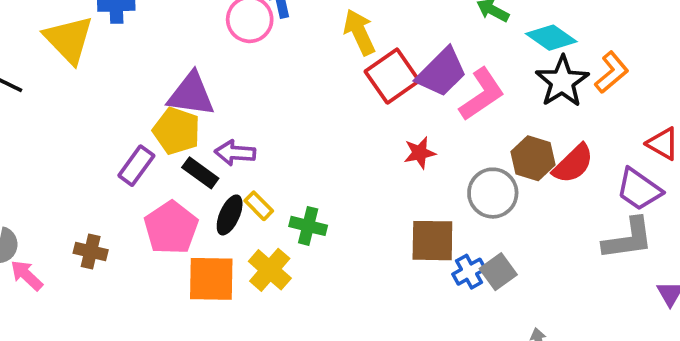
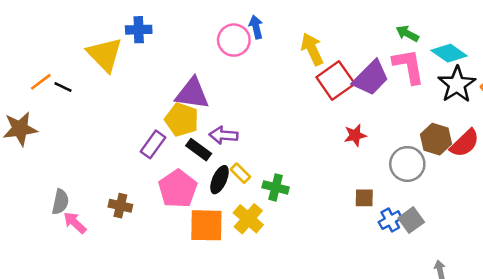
pink L-shape: (482, 94) -> (409, 66), moved, turned -66
brown square: (432, 241) -> (364, 198), size x0.6

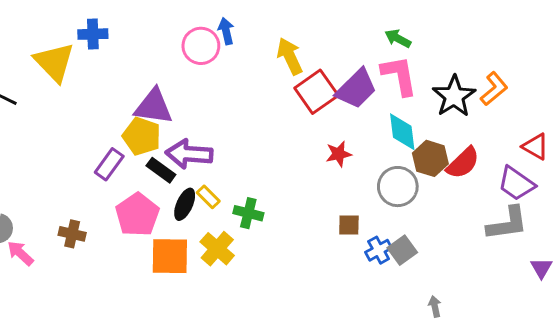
cyan diamond: (449, 53) -> (402, 132), moved, turned 48
purple arrow: (223, 135) -> (189, 154), size x1.4

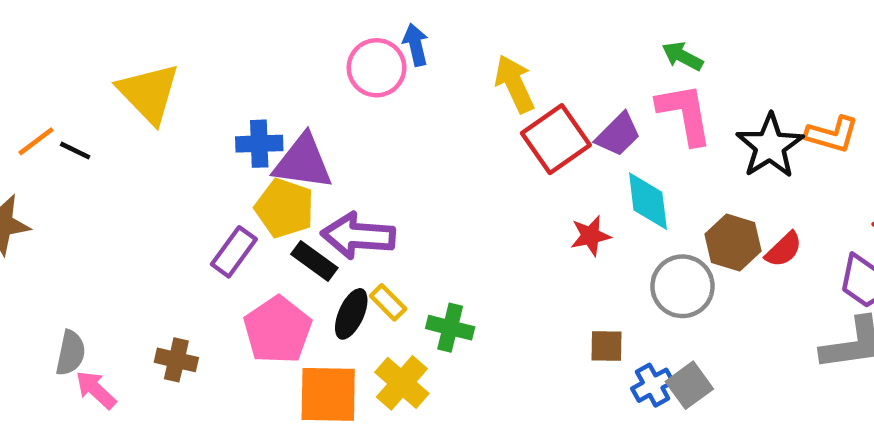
blue cross: (93, 34) -> (259, 144), moved
purple trapezoid: (356, 89) -> (618, 134), size x0.7
orange L-shape: (494, 89) -> (832, 134), turned 56
cyan diamond: (402, 132) -> (648, 201), moved
red semicircle: (463, 163) -> (784, 249), size x0.7

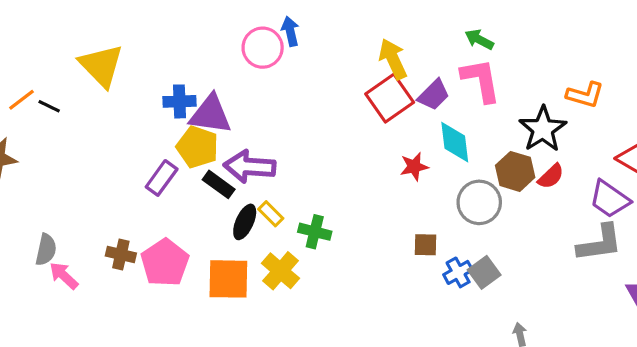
yellow arrow: (515, 84) -> (393, 59), moved
black star: (770, 146) -> (543, 129), moved
pink pentagon: (278, 330) -> (165, 263), moved

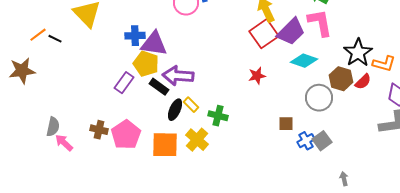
purple trapezoid: (434, 95) -> (291, 32), size x1.4
orange L-shape: (585, 95) -> (384, 64), moved
cyan diamond: (455, 142) -> (304, 61), turned -64
red star: (414, 167) -> (257, 76), moved

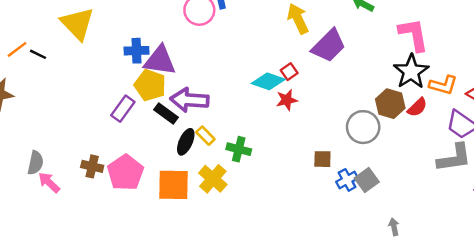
pink L-shape: (320, 23) -> (414, 35), moved
red square: (264, 34) -> (289, 72), moved, size x0.5
cyan diamond: (304, 61) -> (268, 81), moved

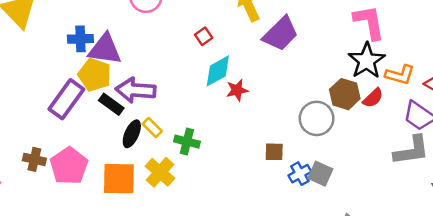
red square: (289, 72) -> (204, 36), moved
cyan diamond: (268, 81) -> (218, 71), turned -48
purple rectangle: (123, 109) -> (66, 99), size x1.4
gray square: (367, 180) -> (320, 174), turned -30

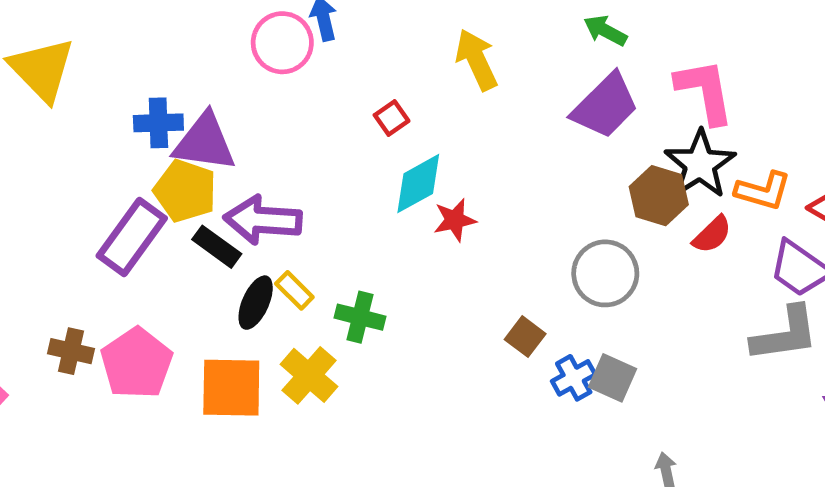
purple trapezoid: (281, 34) -> (605, 106), moved
brown hexagon: (345, 94) -> (659, 196), moved
brown square: (274, 152) -> (525, 337), turned 36

